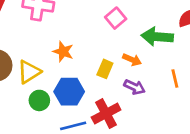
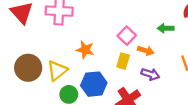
pink square: (116, 18) -> (127, 36), moved
green arrow: (157, 37) -> (166, 28), size x0.6

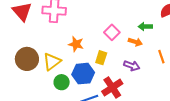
orange arrow: (146, 51) -> (135, 42), moved
yellow rectangle: (123, 61) -> (101, 58), moved

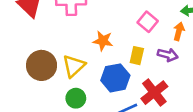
orange arrow: (135, 42) -> (179, 31), turned -88
purple arrow: (132, 66) -> (168, 55), moved
green circle: (62, 82) -> (76, 98), moved

